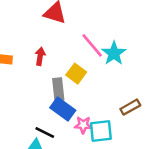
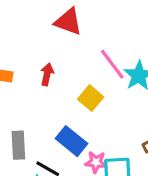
gray rectangle: (58, 89) -> (18, 145), moved

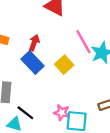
blue rectangle: (72, 141) -> (33, 63), moved

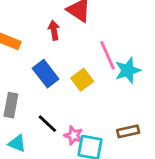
red arrow: (34, 43) -> (54, 30), moved, turned -35
black line: (25, 113) -> (47, 124), moved

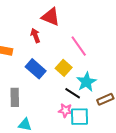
cyan star: (128, 70) -> (86, 82), moved
black line: (47, 124) -> (73, 93), moved

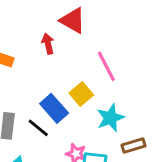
blue rectangle: (36, 69) -> (54, 108), moved
black line: (73, 93) -> (38, 128), moved

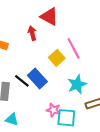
yellow square: (81, 94) -> (57, 58), moved
black line: (38, 128) -> (22, 81), moved

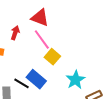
red arrow: (32, 33) -> (15, 33), moved, turned 40
pink line: (74, 48) -> (42, 40), moved

